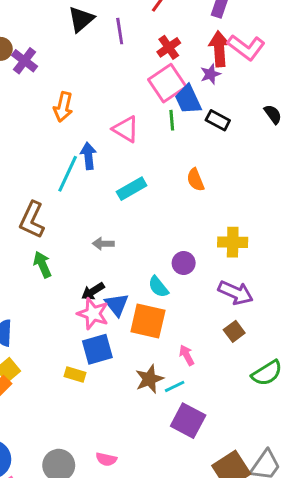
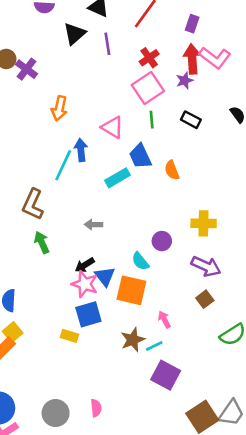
blue trapezoid: (188, 99) -> (140, 156), moved
pink semicircle: (106, 459) -> (96, 408), turned -108

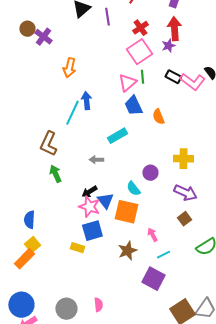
pink L-shape: (215, 58) -> (192, 82), moved
pink triangle: (112, 127) -> (127, 83), moved, turned 48
cyan rectangle: (118, 178) -> (117, 136), moved
cyan line: (154, 346) -> (163, 255), moved

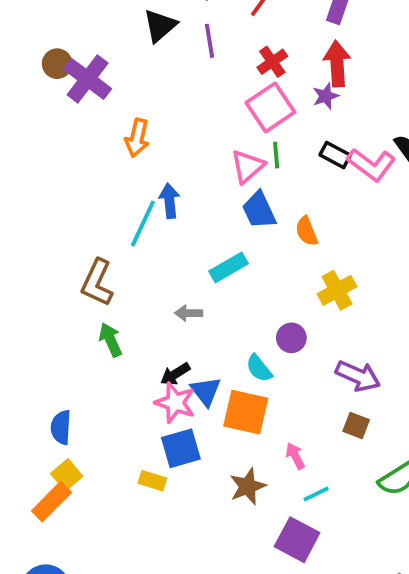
purple cross: (43, 37) -> (88, 79), size x1.4
yellow cross: (183, 159) -> (337, 290), moved, turned -30
brown square: (184, 219) -> (356, 425), turned -32

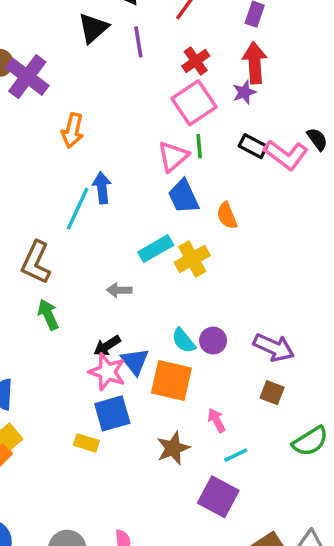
yellow cross: (337, 290) -> (192, 259), moved
purple circle: (291, 338) -> (213, 341), moved

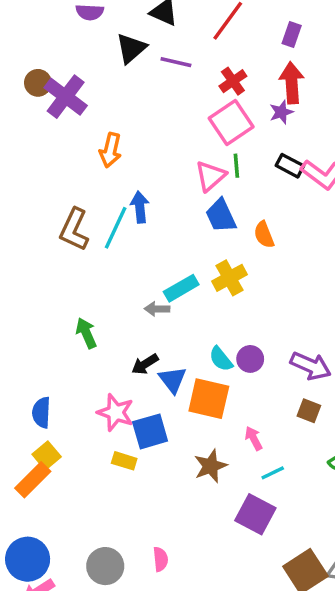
purple line: (138, 42) -> (176, 62), turned -68
cyan rectangle: (156, 249) -> (181, 288), moved
brown L-shape: (36, 262) -> (74, 230), moved
pink star: (107, 372) -> (116, 412), moved

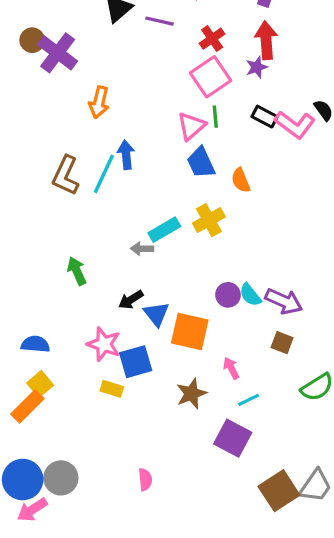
cyan semicircle: (221, 359) -> (250, 295), moved
blue semicircle: (41, 412) -> (35, 344), turned 92
gray circle: (105, 566) -> (61, 478), moved

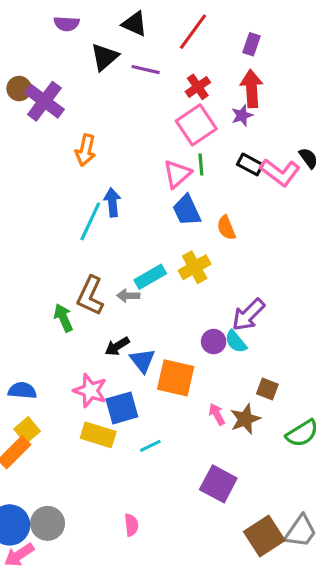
brown L-shape: (66, 175) -> (90, 296), moved
purple arrow: (284, 301) -> (248, 315), moved, turned 111
yellow rectangle: (112, 389) -> (98, 435), size x1.5
brown star: (191, 394) -> (245, 419), moved
cyan line: (249, 400) -> (150, 446), moved

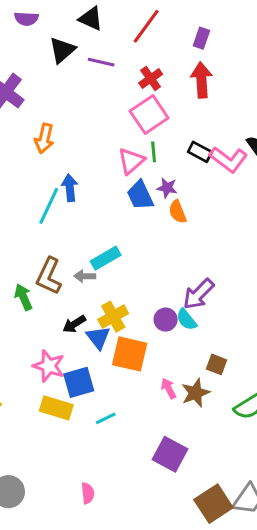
purple star: (242, 115) -> (167, 188), moved, turned 30
yellow cross: (195, 267) -> (113, 317), moved

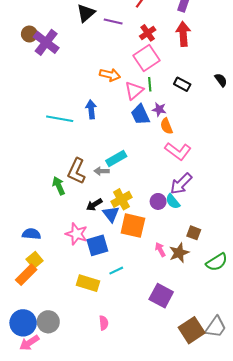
orange arrow: (44, 138) -> (110, 75), moved, turned -90
pink L-shape: (228, 159) -> (178, 151), moved
cyan line: (49, 206) -> (60, 119), moved, turned 75
yellow rectangle: (56, 408) -> (88, 283), moved

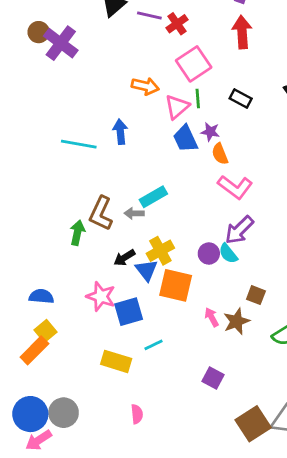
red cross: (148, 33) -> (177, 24), moved
green arrow: (59, 186) -> (77, 233), turned 36
purple square: (161, 296) -> (213, 378), size x0.7

